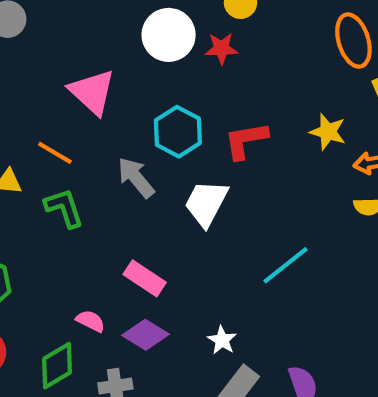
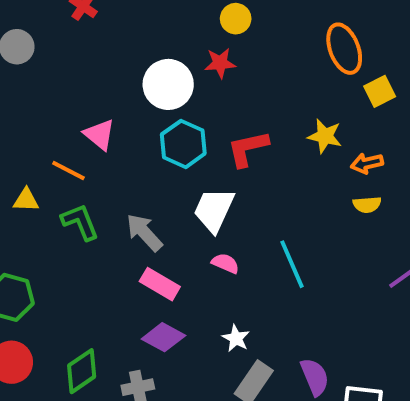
white circle: (169, 35) -> (168, 84), moved
pink triangle: (92, 92) -> (99, 135), moved, size x0.7
gray arrow: (136, 178) -> (144, 232), moved
cyan line: (286, 265) -> (292, 264), turned -72
pink semicircle: (91, 321) -> (225, 263), moved

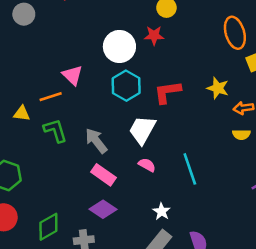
orange line: (68, 170) -> (51, 97), turned -50
white star: (236, 338) -> (162, 211), moved

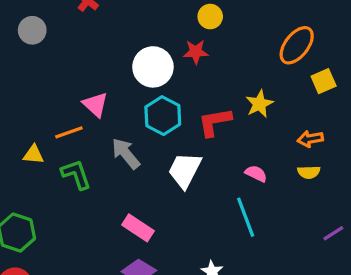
orange ellipse: (235, 33) -> (297, 45), turned 56
yellow star: (218, 88) -> (259, 104), moved, turned 30
gray arrow: (96, 141) -> (126, 154), moved
pink semicircle: (147, 165) -> (256, 174), moved

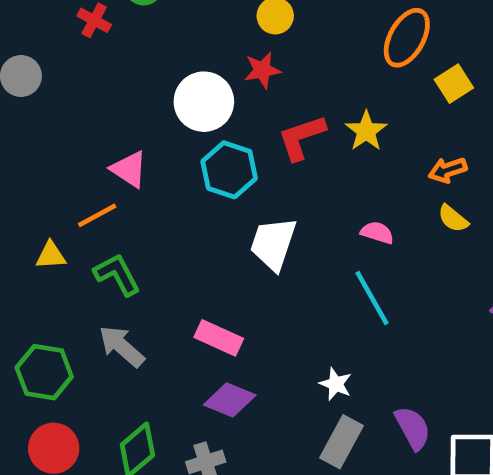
red L-shape: (215, 122) -> (301, 137), moved
gray arrow: (126, 154) -> (122, 346), moved
yellow semicircle: (309, 172) -> (453, 219), turned 50

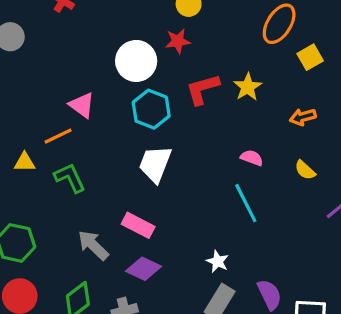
yellow semicircle: (453, 219) -> (305, 170), moved
white trapezoid: (273, 244) -> (155, 164), moved
gray arrow: (122, 346) -> (93, 245), moved

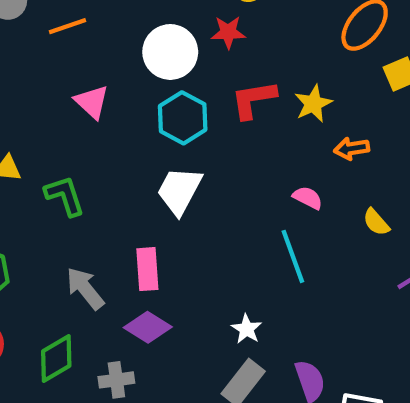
orange arrow: (303, 117) -> (352, 149), moved
orange line: (58, 136) -> (67, 26), moved
pink rectangle: (138, 225) -> (147, 269), turned 52

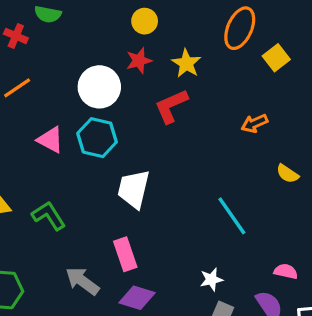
yellow star: (313, 104) -> (186, 63), moved
cyan hexagon: (183, 118) -> (97, 138), moved
pink semicircle: (308, 198) -> (286, 271), moved
white star: (247, 329) -> (211, 279), turned -30

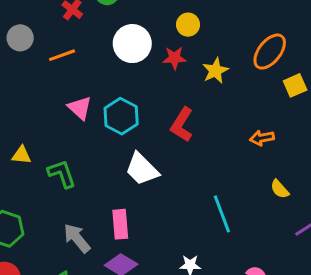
white circle: (99, 87) -> (132, 44), moved
red L-shape: (171, 106) -> (182, 125), moved, turned -48
white trapezoid: (134, 189) -> (142, 169), turned -72

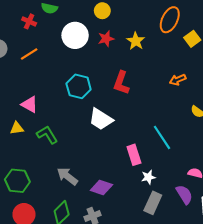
yellow circle: (188, 25) -> (102, 11), moved
pink triangle: (80, 108) -> (29, 104), moved
pink rectangle: (120, 224) -> (134, 155), moved

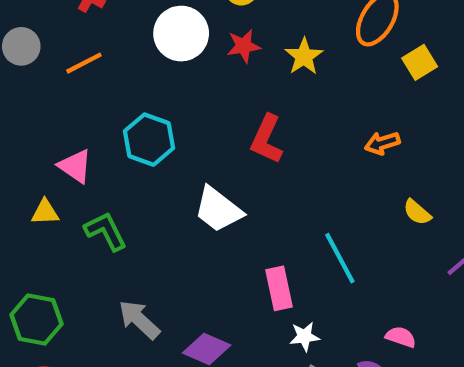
cyan hexagon: (79, 86) -> (149, 140), moved

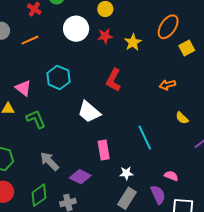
pink rectangle: (279, 288) -> (104, 150), moved

